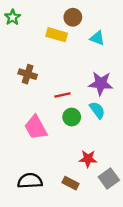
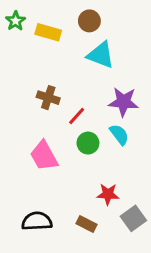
yellow rectangle: (57, 35) -> (48, 32), moved
cyan triangle: (97, 38) -> (101, 55), moved, size x1.5
brown cross: (28, 74) -> (48, 98), moved
red line: (62, 95) -> (77, 116), turned -35

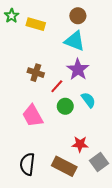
brown circle: (89, 21) -> (78, 16), moved
purple star: (123, 102) -> (78, 69), moved, turned 30
black semicircle: (37, 221) -> (27, 164), turned -80
brown rectangle: (87, 224) -> (64, 166), size x1.6

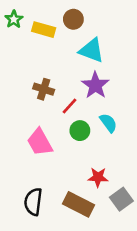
brown circle: (78, 16) -> (73, 19), moved

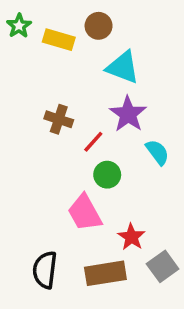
cyan semicircle: (108, 123) -> (157, 152), moved
pink trapezoid: (40, 142) -> (85, 213), moved
red star: (98, 177) -> (131, 237), turned 30
brown rectangle: (79, 204) -> (105, 273), turned -36

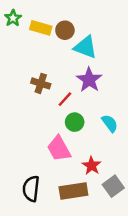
brown circle: (99, 26) -> (65, 30), moved
cyan semicircle: (157, 152) -> (110, 123), moved

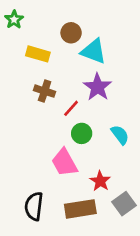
yellow rectangle: (41, 28) -> (38, 54), moved

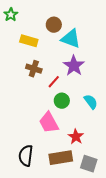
gray square: (124, 204) -> (89, 164), moved, turned -36

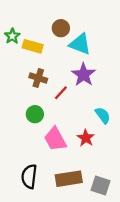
green star: (11, 15) -> (12, 36), moved
green circle: (62, 101) -> (35, 114), moved
red star: (76, 137) -> (86, 138), moved

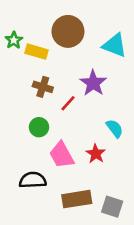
brown circle: (61, 28) -> (68, 31), size x1.6
cyan triangle: (80, 44) -> (115, 45), moved
black semicircle: (29, 176) -> (33, 180), moved, turned 80

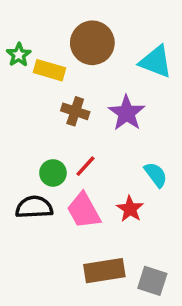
brown cross: (43, 87) -> (75, 111), moved
red line: (68, 103) -> (85, 166), moved
black semicircle: (33, 180) -> (34, 207), moved

